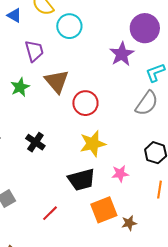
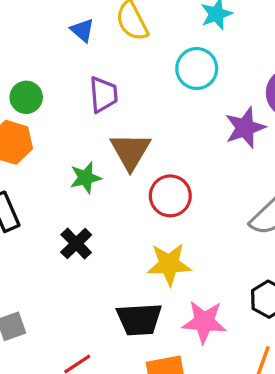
cyan circle: (69, 26) -> (197, 69), moved
green star: (20, 87) -> (85, 178), moved
pink star: (120, 174) -> (204, 322), size x1.5

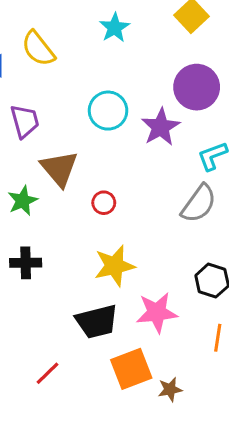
cyan circle: (197, 69) -> (108, 111), moved
red circle: (170, 196) -> (104, 203), size x0.6
black cross: (76, 243) -> (26, 263), turned -36

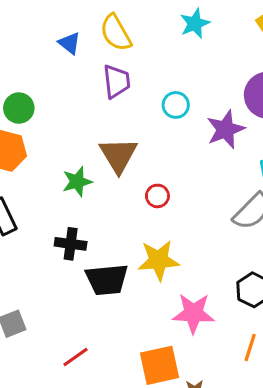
cyan circle: (108, 111) -> (176, 105), size x0.7
purple trapezoid: (25, 121) -> (117, 81), moved
black trapezoid: (97, 321) -> (107, 280), moved

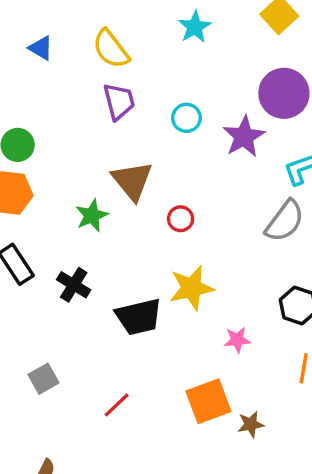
blue triangle: (69, 43) -> (41, 48), moved
black cross: (71, 244) -> (74, 285), moved, turned 32
pink star: (193, 313) -> (237, 340), size x0.6

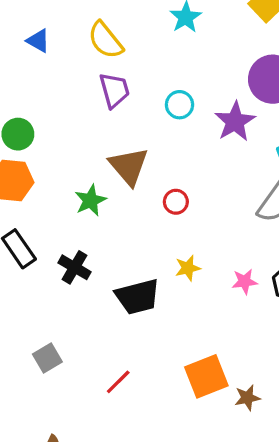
yellow star: (191, 288) -> (188, 268), size x0.6
pink star: (237, 340) -> (245, 281), moved

